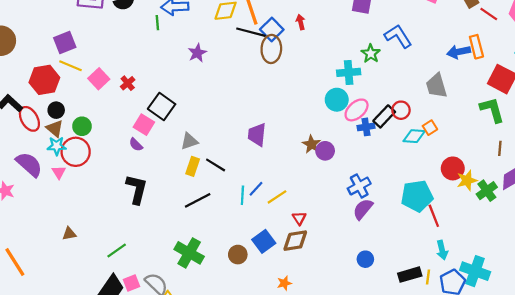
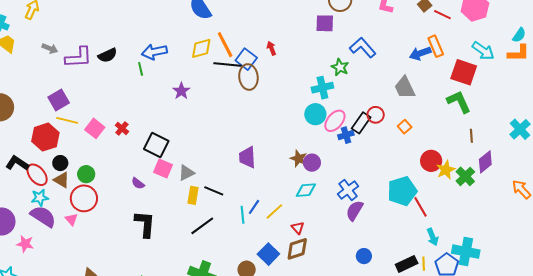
pink square: (144, 125) -> (163, 169), moved
cyan diamond: (414, 136) -> (306, 190), moved
cyan star: (57, 146) -> (40, 198), moved

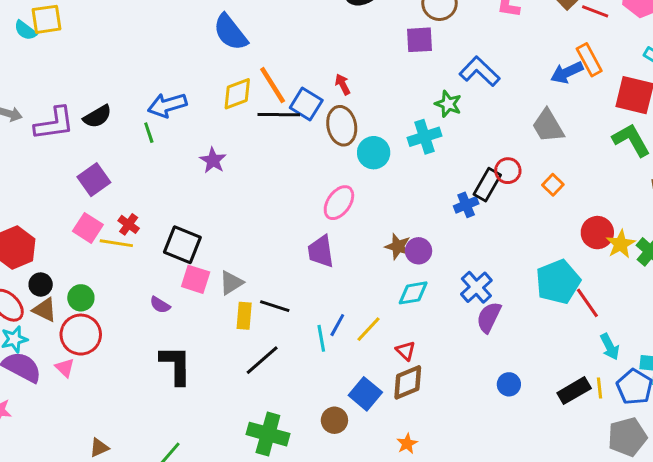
brown ellipse: (248, 77) -> (342, 126), moved
purple square: (59, 100) -> (94, 180), moved
cyan circle: (315, 114) -> (374, 153), moved
yellow line: (67, 120) -> (116, 243), moved
pink ellipse: (335, 121) -> (339, 203), moved

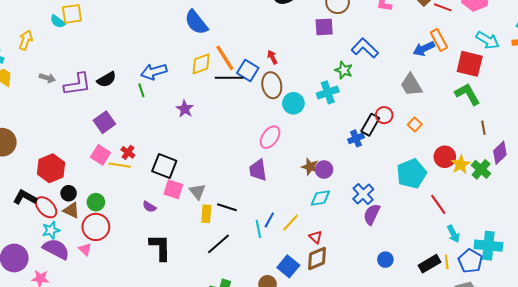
cyan pentagon: (558, 282) -> (411, 174), moved
gray triangle: (231, 283) -> (197, 192), turned -36

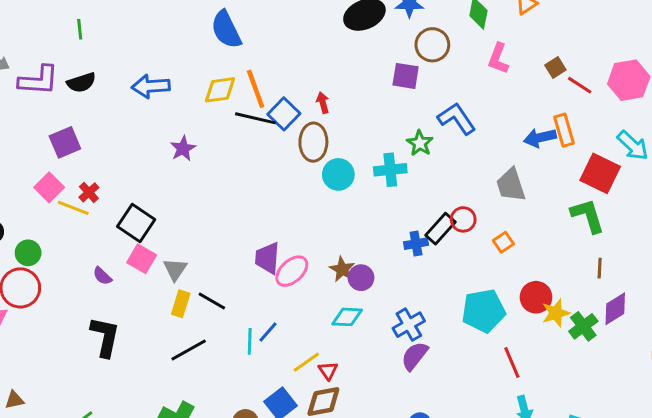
green line: (141, 90) -> (80, 29), moved
pink ellipse: (270, 137) -> (292, 271), moved
yellow line: (290, 223) -> (306, 362), moved

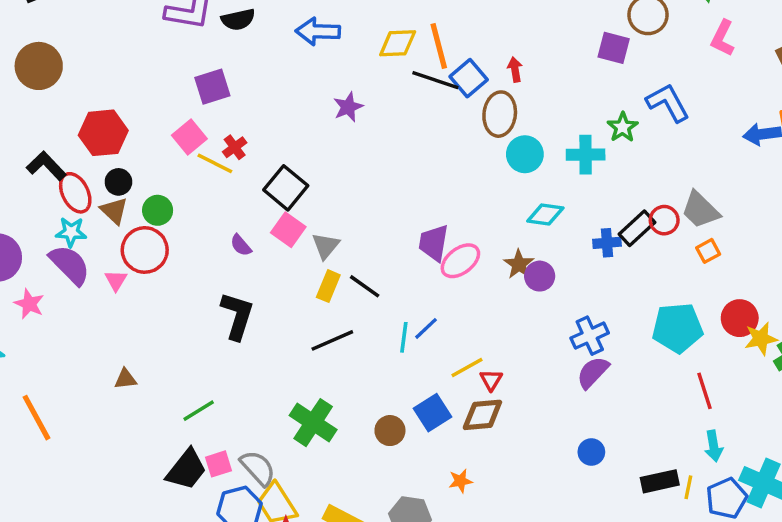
gray trapezoid: (511, 185) -> (700, 210), moved, turned -33
cyan diamond: (347, 317) -> (545, 215), moved

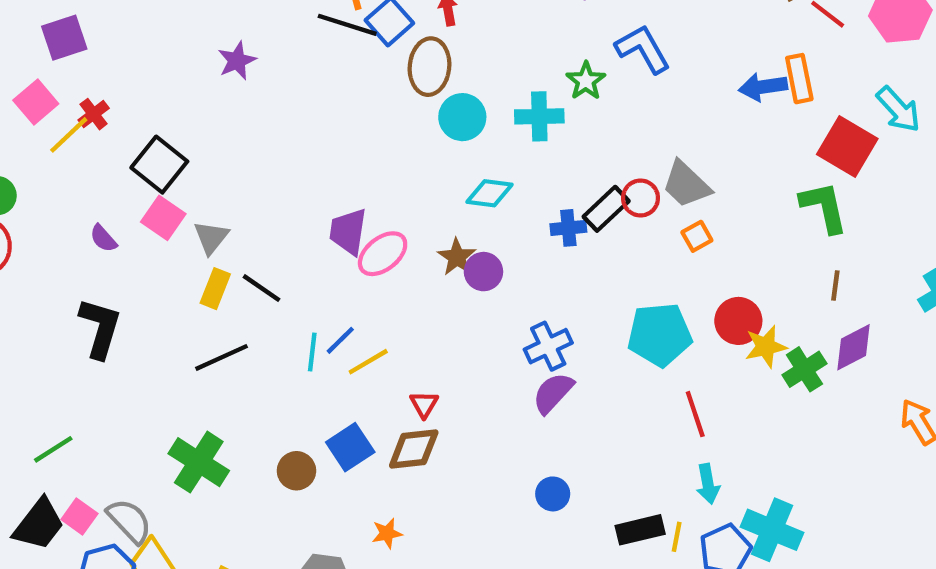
yellow line: (215, 163) -> (69, 135), turned -69
yellow line: (467, 368) -> (368, 362), moved
pink square: (219, 464) -> (79, 516), turned -36

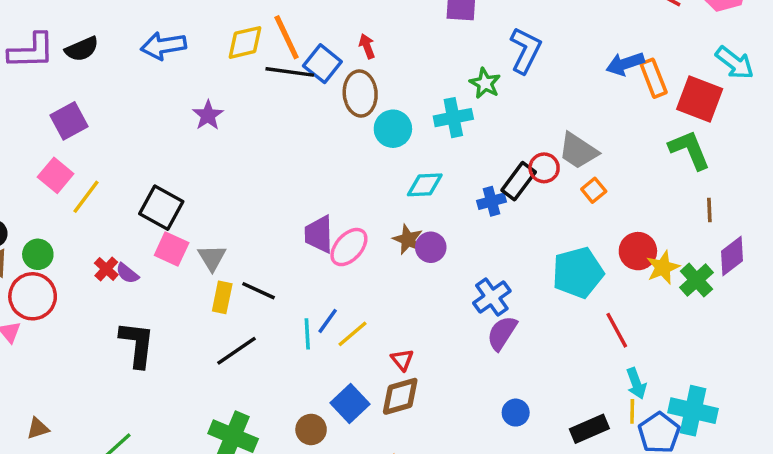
blue L-shape: (643, 49) -> (525, 50), turned 66
orange rectangle: (799, 79) -> (654, 78), moved
red cross: (94, 114) -> (106, 269), moved
yellow line: (677, 537) -> (632, 411), moved

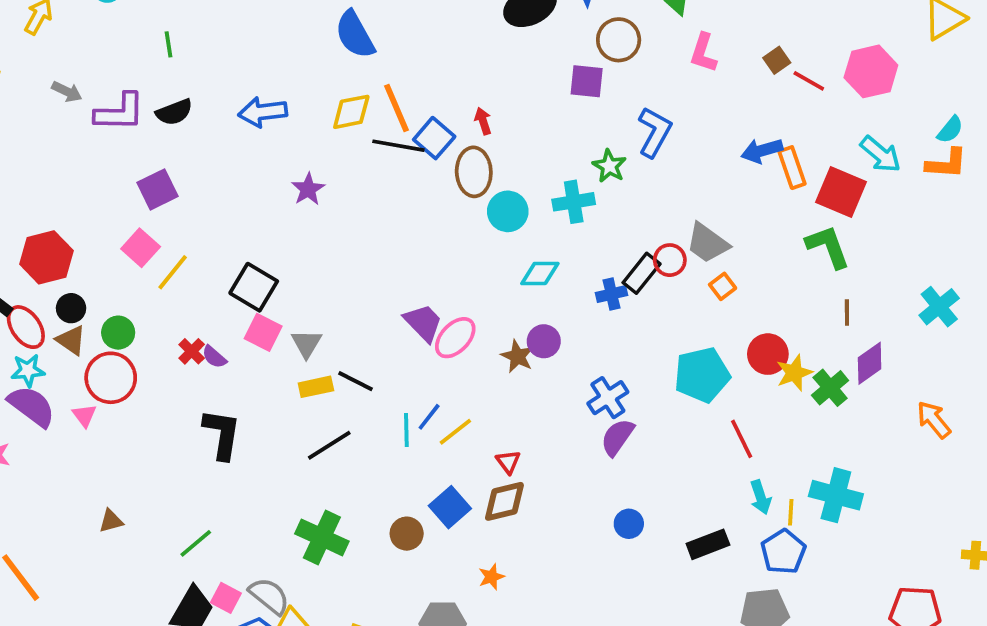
purple trapezoid: (319, 234) -> (423, 323), turned 135
brown star: (408, 239) -> (517, 356), moved
yellow rectangle: (222, 297) -> (316, 387), turned 64
yellow line: (632, 411) -> (791, 512), moved
cyan cross: (693, 411) -> (836, 495), moved

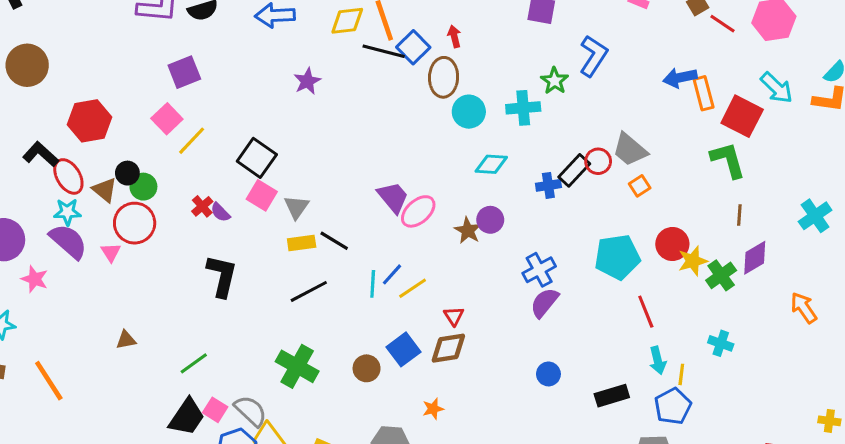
black circle: (71, 308) -> (127, 173), moved
cyan cross: (836, 495) -> (721, 343), moved, size x0.6

